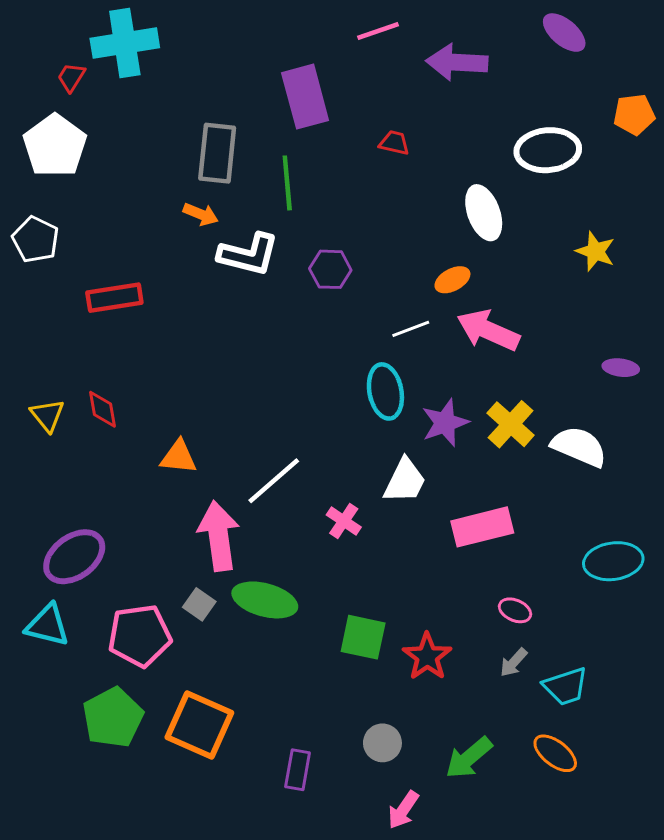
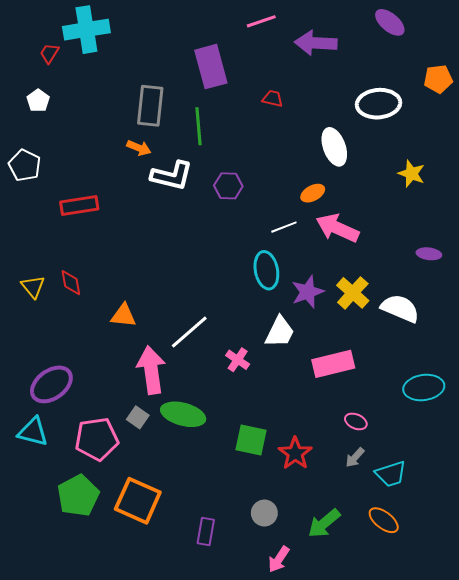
white pentagon: (55, 146) -> (38, 101), size x0.5

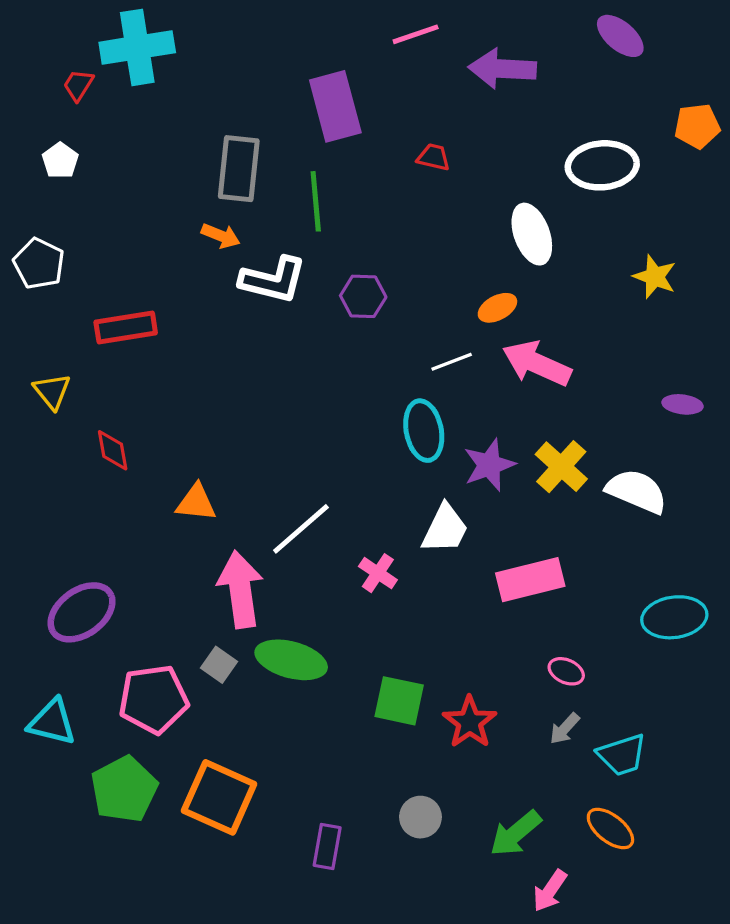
yellow triangle: (33, 287) -> (52, 391), moved
cyan triangle: (33, 432) -> (52, 722), moved
pink arrow: (279, 559) -> (550, 891), moved

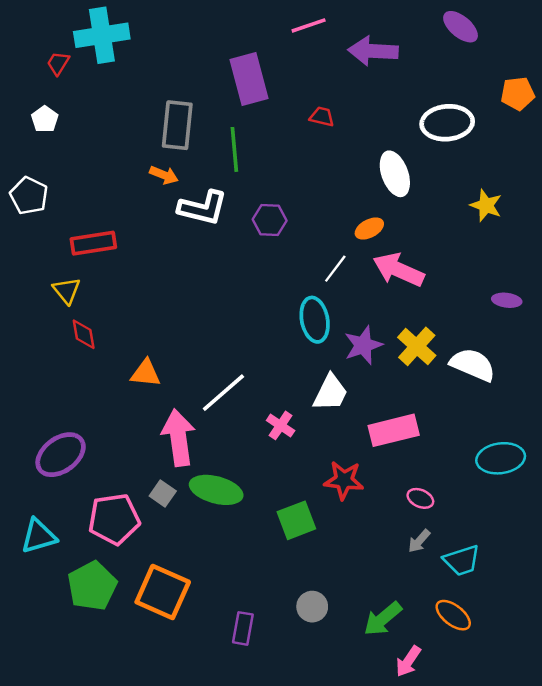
white line: (452, 362) -> (335, 269), turned -32
yellow triangle: (52, 391) -> (67, 291), moved
green square: (399, 701) -> (296, 520), turned -33
cyan triangle: (52, 722) -> (39, 536), turned -30
red star: (470, 722) -> (344, 480), moved, turned -30

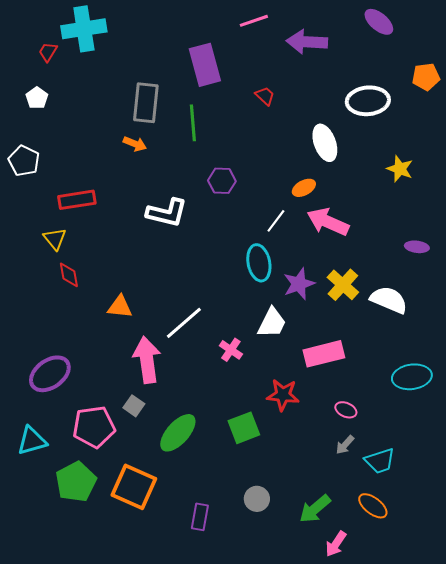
red trapezoid: (322, 117) -> (265, 96), turned 30
white L-shape: (203, 208) -> (167, 213), moved
green ellipse: (216, 490) -> (178, 433), moved, turned -63

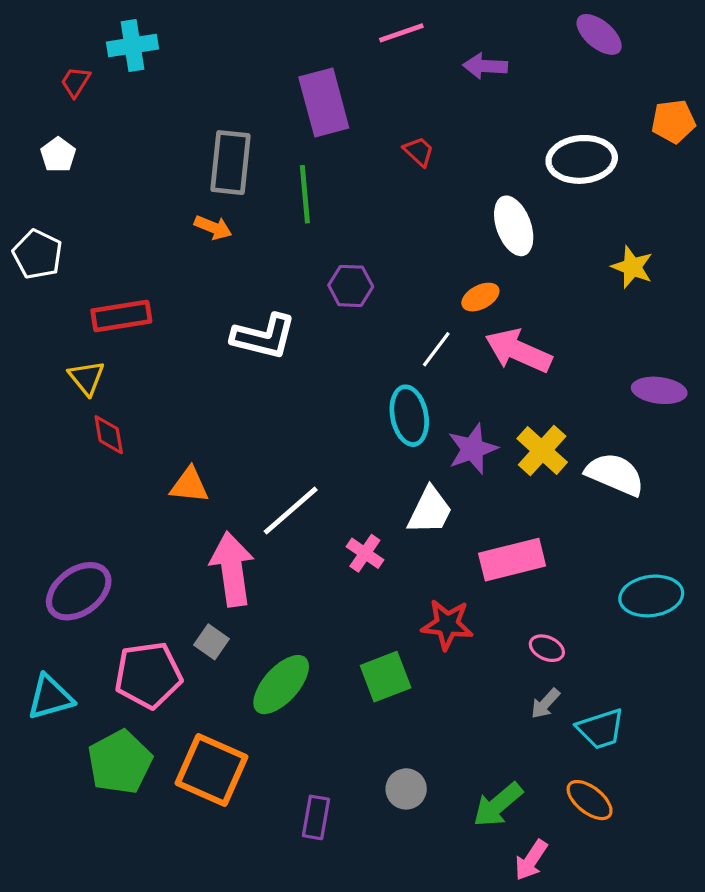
cyan cross: (84, 29) -> (132, 46), size x0.7
purple arrow: (307, 42) -> (485, 66), size x0.7
purple ellipse: (417, 247) -> (659, 390), size x1.4

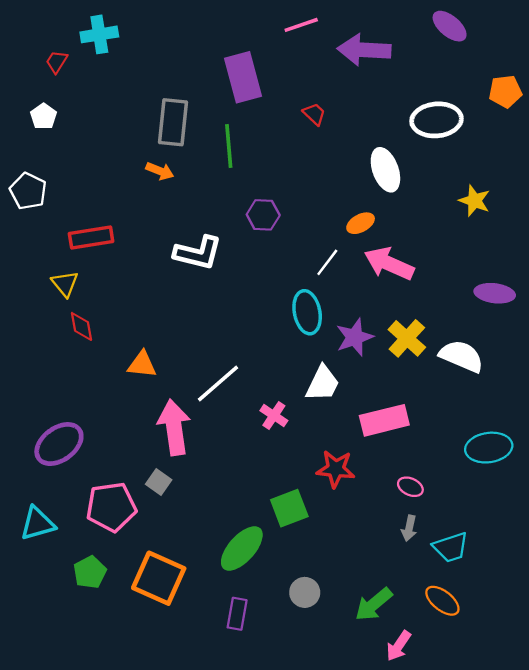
purple arrow: (485, 66) -> (364, 50), size x1.6
green ellipse: (281, 685) -> (242, 548), moved
gray arrow: (545, 704) -> (409, 528), turned -30
green pentagon: (120, 762) -> (90, 572), size x0.7

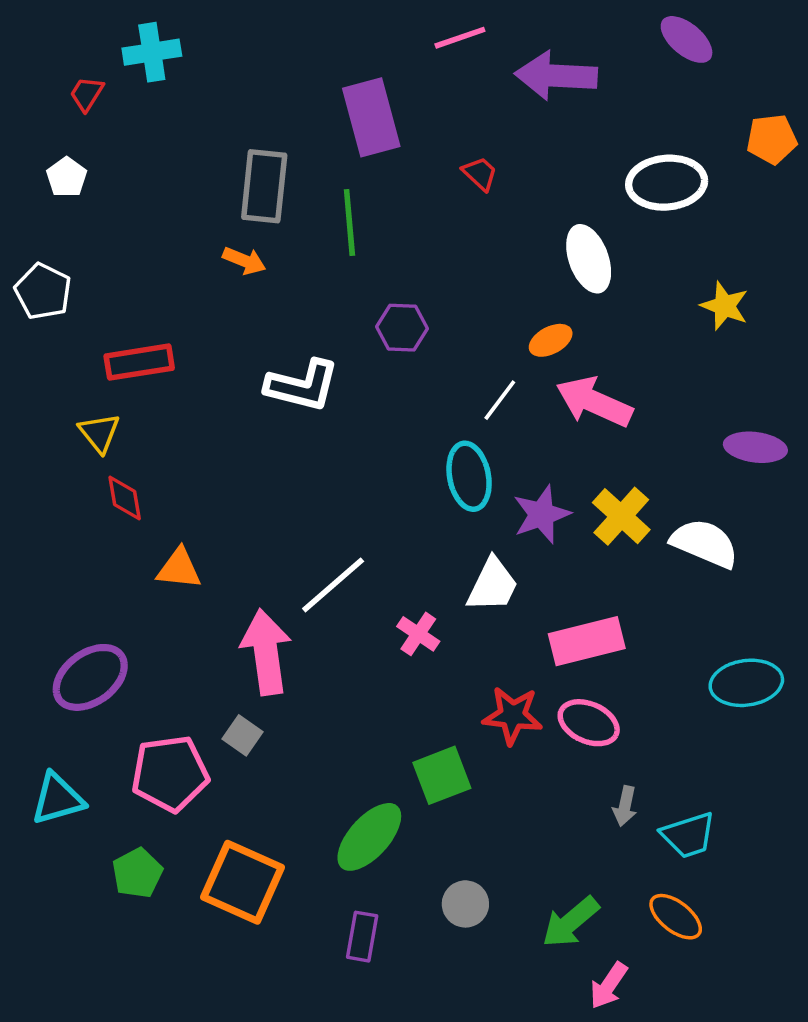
orange triangle: (142, 364) -> (179, 569), moved
pink ellipse: (410, 487) -> (589, 723), moved, size x1.5

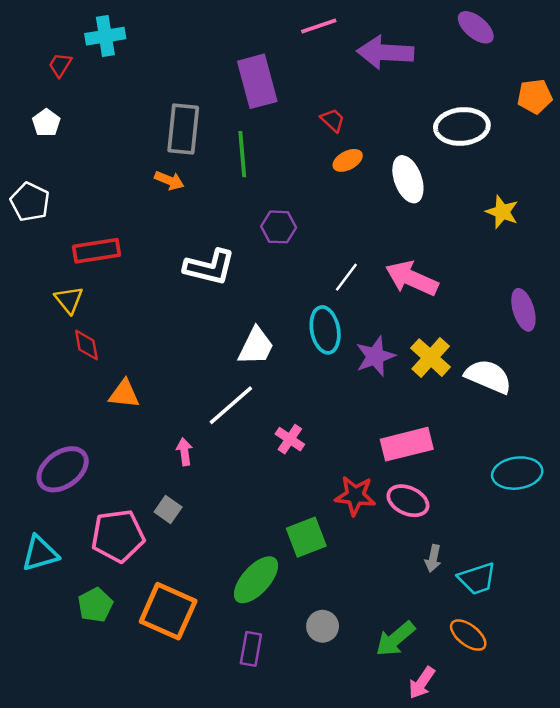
orange ellipse: (551, 340) -> (348, 160), moved
purple ellipse: (755, 447) -> (523, 310), turned 66
white trapezoid: (493, 585) -> (256, 346), moved
pink arrow: (266, 652) -> (184, 452), size x0.5

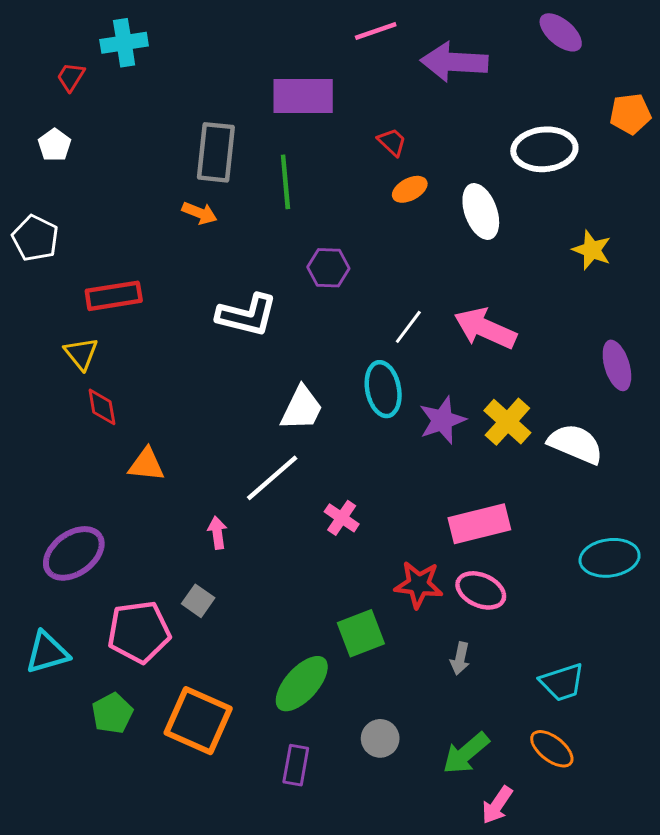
purple rectangle: (257, 81) -> (303, 96), turned -75
gray arrow: (433, 558) -> (460, 658), moved

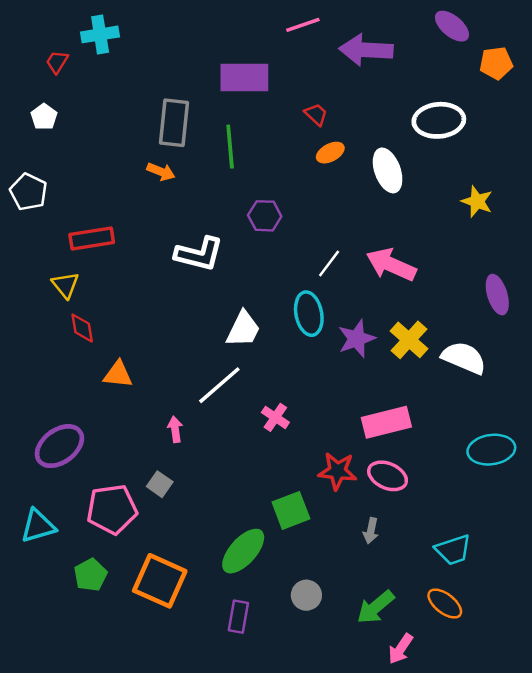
orange pentagon: (630, 114) -> (496, 63), moved

